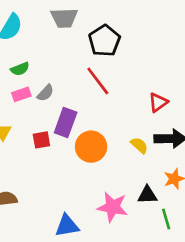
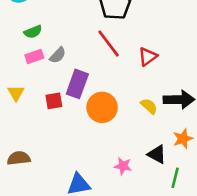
red triangle: (158, 102) -> (148, 57), moved
black triangle: (147, 195) -> (157, 154), turned 30
pink star: (113, 207) -> (123, 166), size x0.6
green line: (166, 219) -> (175, 178), turned 30

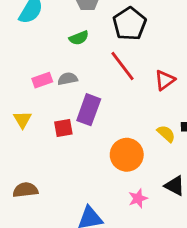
green semicircle: (33, 32) -> (79, 38), moved
gray semicircle: (58, 55) -> (68, 79), turned -144
orange circle: (102, 107) -> (127, 155), moved
pink star: (123, 166) -> (138, 198), turned -30

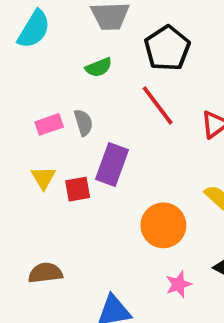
gray semicircle: (68, 79) -> (83, 123), turned 84
yellow triangle: (23, 120) -> (43, 178), moved
brown semicircle: (25, 190) -> (45, 273), moved

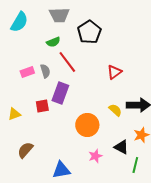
red line: (158, 105) -> (67, 62), moved
yellow triangle: (43, 178) -> (14, 114), moved, turned 40
brown semicircle: (45, 273) -> (25, 150), turned -42

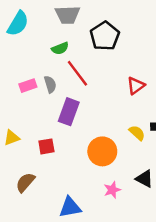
red square: (42, 106) -> (46, 146), moved

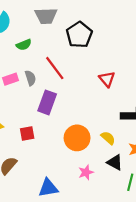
green semicircle: (60, 48) -> (24, 45), moved
red triangle: (136, 86) -> (107, 79), turned -35
yellow semicircle: (137, 133) -> (108, 138), moved

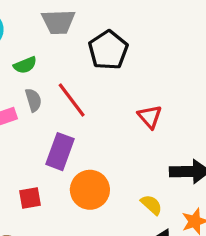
gray semicircle: (30, 78) -> (33, 100), moved
orange circle: (77, 138) -> (90, 190), moved

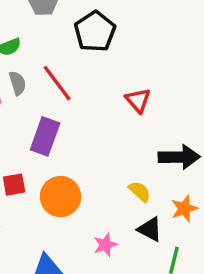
orange circle: (90, 190) -> (61, 197), moved

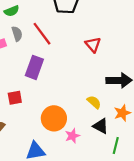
orange circle: (61, 197) -> (54, 118), moved

